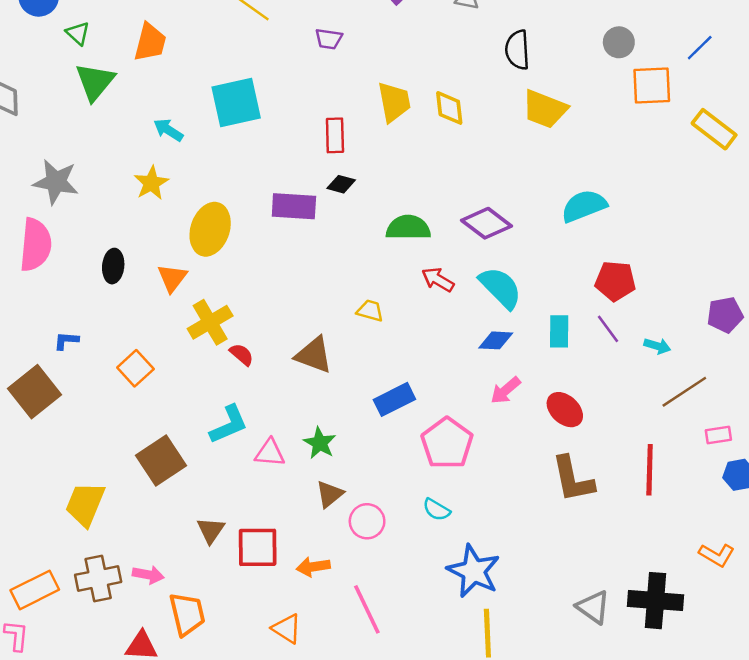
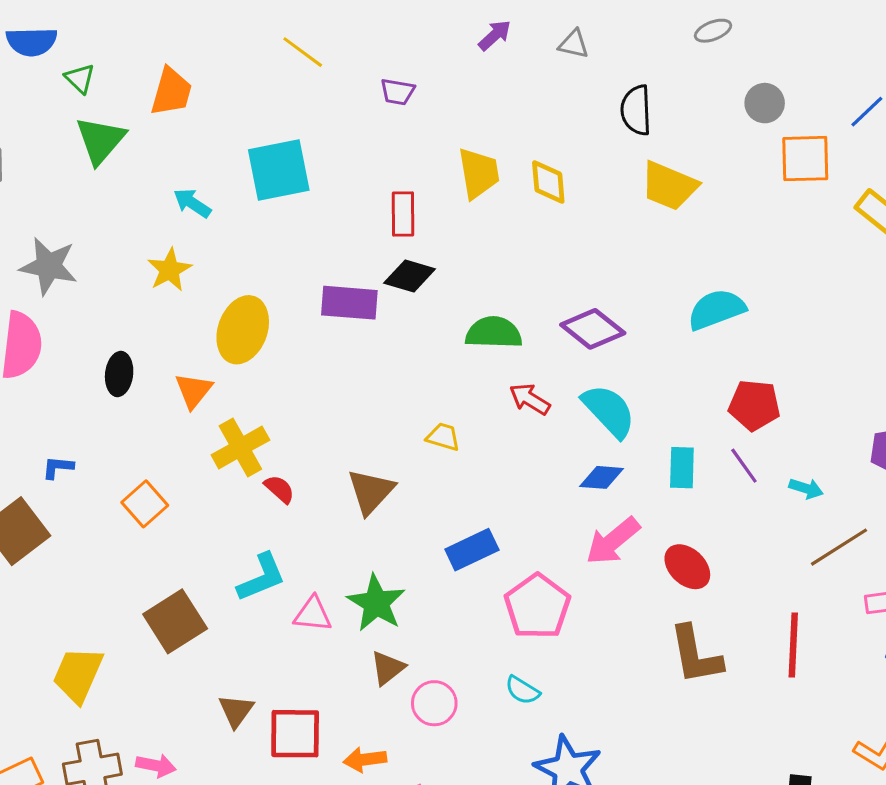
black diamond: (341, 184) -> (410, 276), size x1.4
brown triangle: (314, 355) -> (371, 491), turned 51
pink arrow: (506, 390) -> (613, 541), size x1.4
green star: (320, 443) -> (376, 603), size x1.4

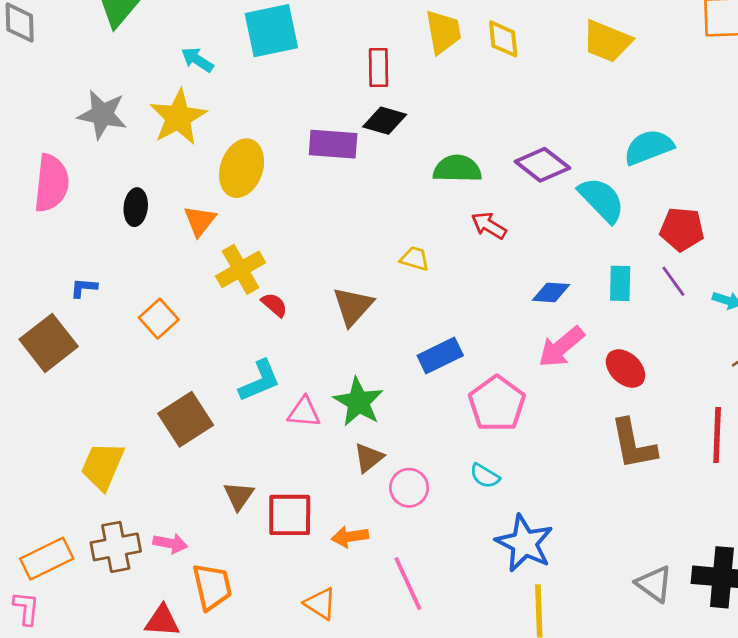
gray star: (49, 266) -> (102, 114), moved
yellow star: (169, 270) -> (178, 117), size x1.5
cyan semicircle: (609, 411) -> (602, 200), moved

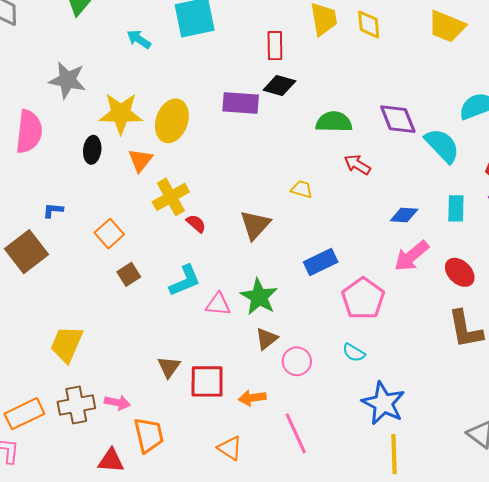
yellow star: (178, 117) -> (121, 113), moved, turned 30
purple diamond: (542, 165) -> (398, 119), turned 30
brown square: (186, 419) -> (129, 274), moved, size x0.6

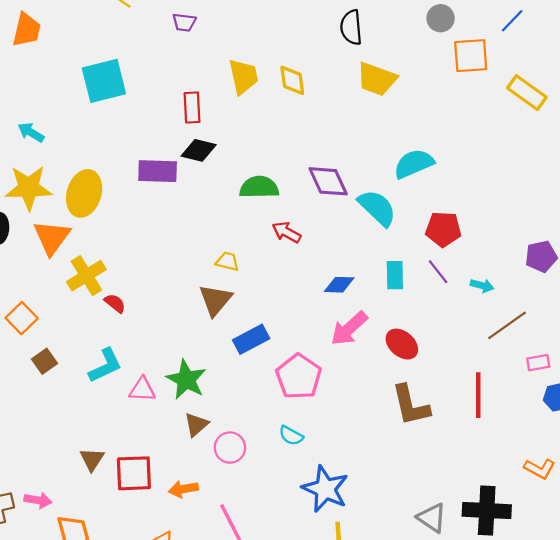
cyan arrow: (139, 39) -> (31, 132), moved
orange triangle: (140, 160) -> (52, 237), size x1.4
brown triangle: (255, 225) -> (215, 300), moved

